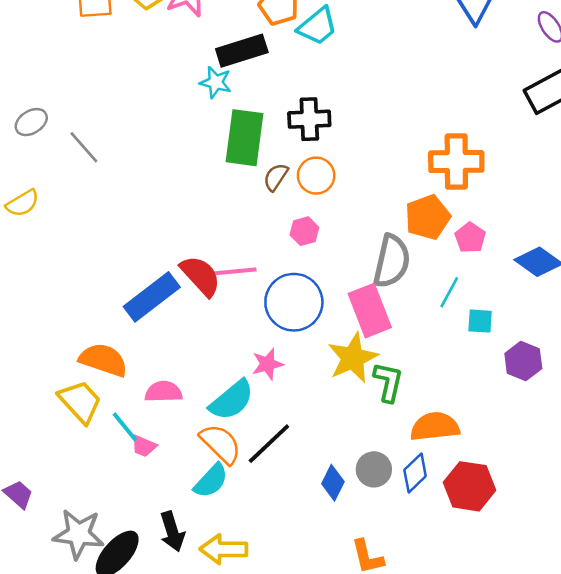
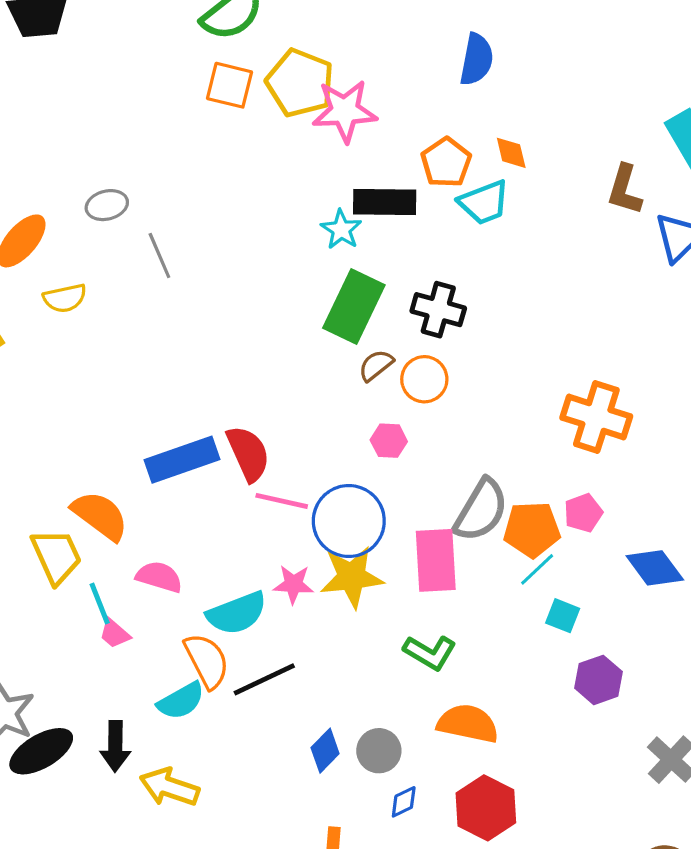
orange pentagon: (428, 217) -> (532, 529), moved
pink line: (235, 271) -> (282, 501), moved
yellow star: (353, 358) -> (352, 577), moved
green L-shape: (388, 382) -> (430, 652), turned 90
blue diamond: (415, 473) -> (404, 802), moved, size x0.7

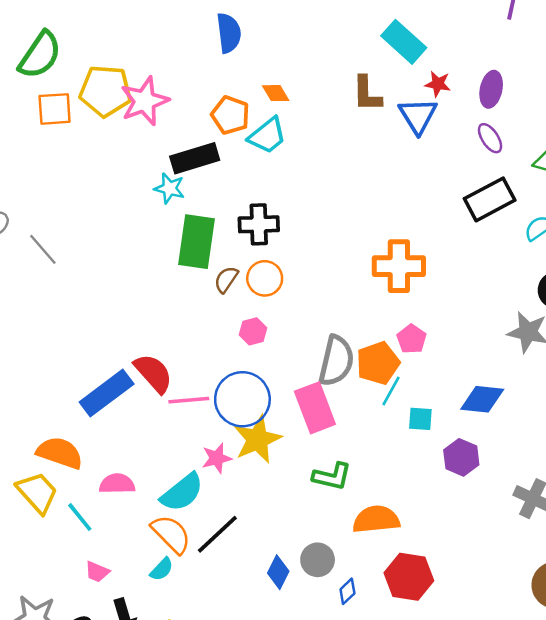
blue diamond: (655, 568) -> (482, 399), moved, turned -30
pink trapezoid: (115, 634) -> (97, 572), moved
cyan semicircle: (181, 701) -> (162, 569), size x0.7

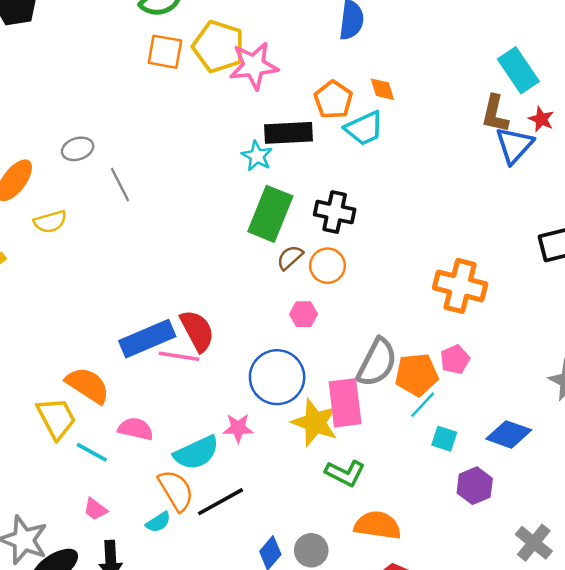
brown L-shape: (367, 94) -> (495, 114), moved
pink line: (189, 400) -> (179, 356), moved
yellow star: (257, 439) -> (315, 422), moved, turned 30
cyan line: (80, 517) -> (92, 452), turned -36

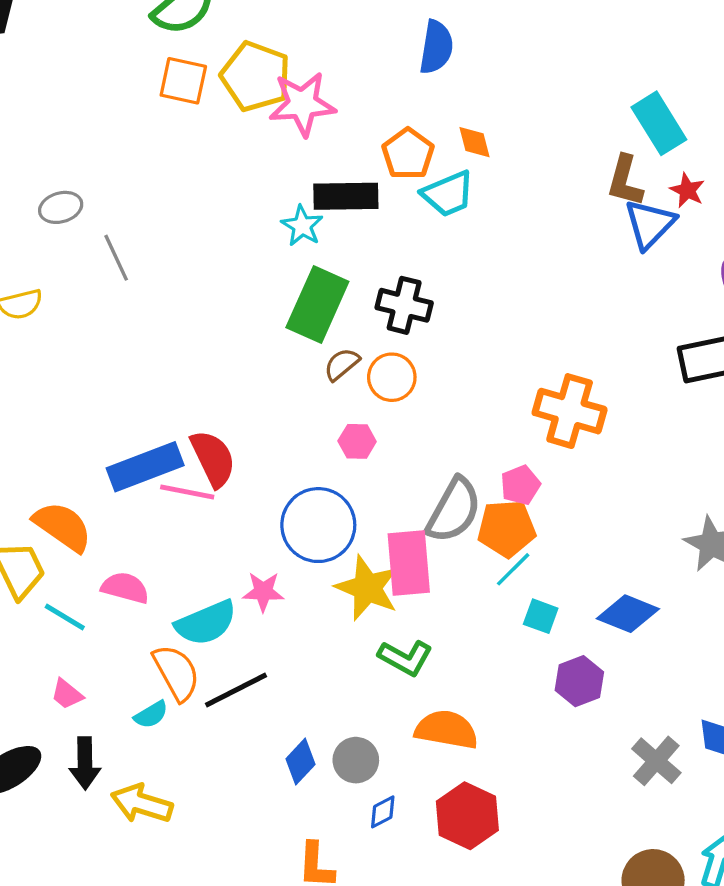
pink pentagon: (455, 359) -> (520, 485), moved

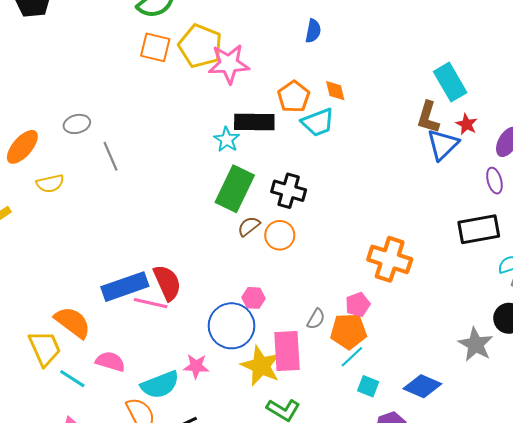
blue semicircle: (436, 47) -> (313, 31), size x0.7
pink hexagon: (357, 441) -> (253, 298), moved
gray semicircle: (454, 510) -> (316, 319), size x0.5

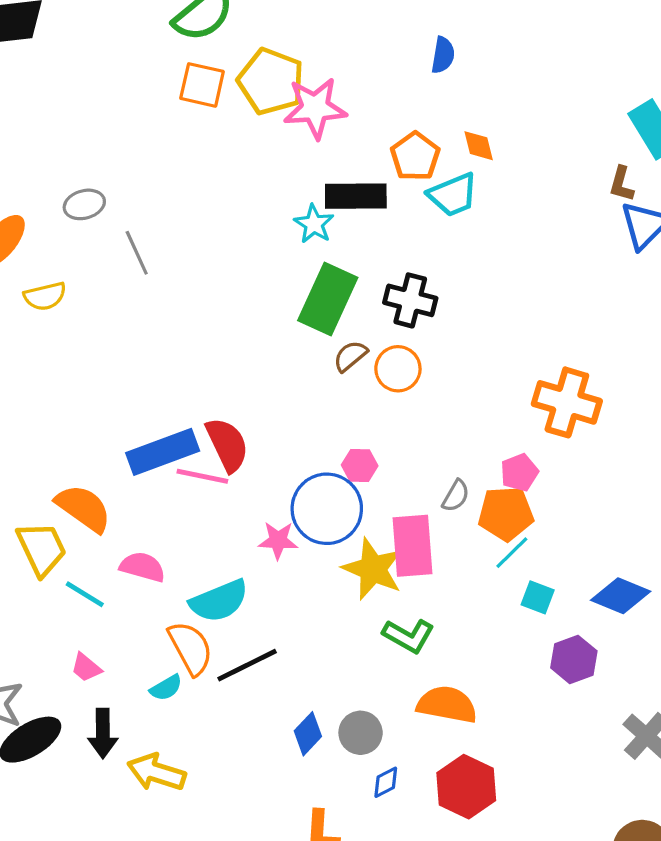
brown L-shape: (428, 117) -> (621, 184), size x0.7
pink star: (196, 366) -> (278, 540), moved

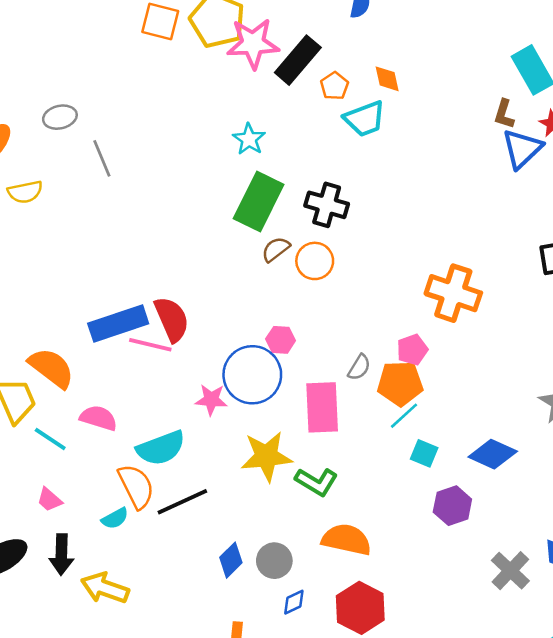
orange pentagon: (415, 156) -> (334, 86), size x0.7
black rectangle: (356, 196) -> (298, 60), moved, turned -51
yellow star: (373, 569) -> (267, 456), moved, turned -30

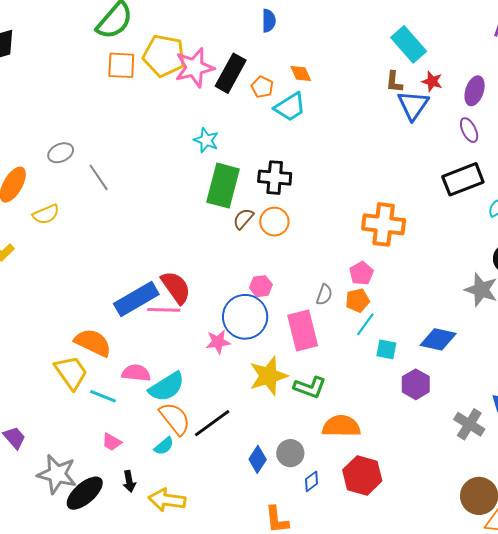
orange pentagon: (400, 383) -> (357, 300), size x0.7
cyan semicircle: (161, 448) -> (167, 387), moved
black arrow: (61, 554) -> (129, 481), size x0.7

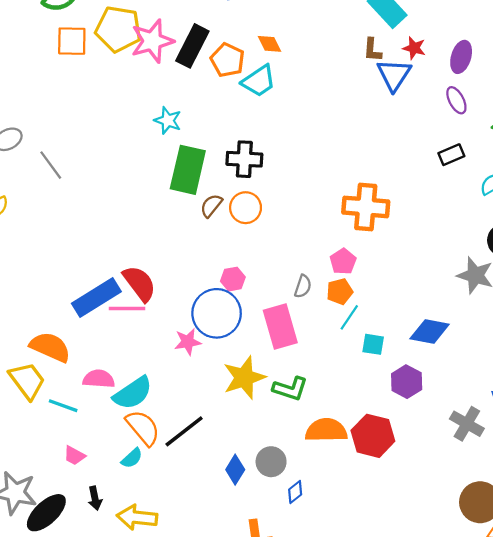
orange pentagon: (262, 87) -> (228, 60), size x1.4
black rectangle: (463, 179) -> (451, 155), size x0.6
red hexagon: (362, 475) -> (373, 436), moved

